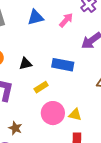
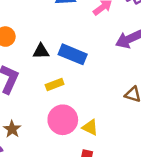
blue rectangle: (63, 65) -> (73, 54), moved

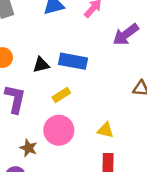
pink circle: (63, 120) -> (59, 130), moved

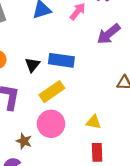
black triangle: (41, 65) -> (32, 65), turned -35
yellow rectangle: (61, 95) -> (52, 92), size x1.5

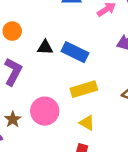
black triangle: (32, 65) -> (45, 47), turned 35
yellow rectangle: (52, 92) -> (84, 89), moved

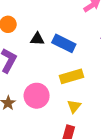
yellow triangle: (87, 123) -> (74, 106), turned 40

